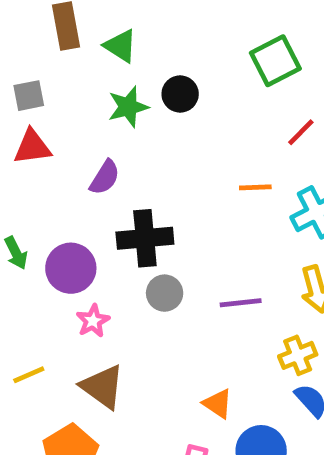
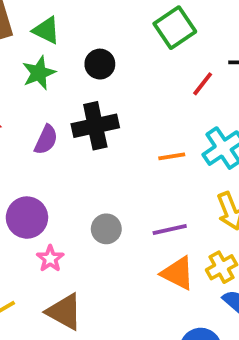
green star: (128, 107) -> (39, 73), moved
orange line: (255, 187) -> (172, 156), moved
black cross: (145, 238) -> (95, 126), moved
orange triangle: (218, 404) -> (178, 273), moved, size x1.4

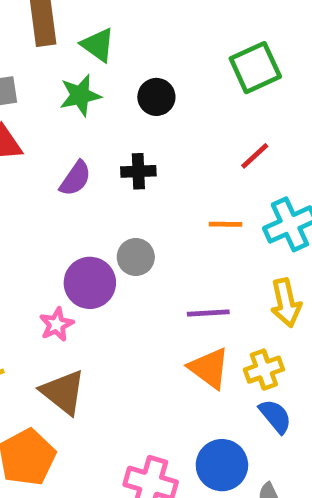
red line: (203, 84) -> (255, 156), moved
black cross: (95, 126) -> (138, 171), size x0.6
purple circle: (27, 218) -> (90, 283), moved
gray circle: (106, 229) -> (136, 257), moved

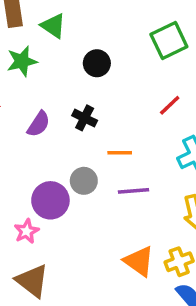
green star: (80, 95) -> (22, 61), moved
black cross: (138, 171) -> (85, 118), turned 30
orange line: (226, 224) -> (120, 153), moved
purple line: (208, 313) -> (134, 191), moved

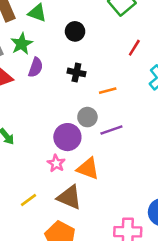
purple semicircle: (39, 124) -> (36, 67), moved
purple line: (134, 191) -> (111, 130), moved
orange triangle: (139, 261) -> (88, 169), moved

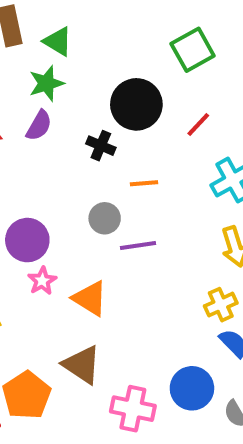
black circle: (75, 31) -> (136, 104), moved, size x1.6
green star: (22, 44) -> (46, 83), moved
purple circle: (67, 137) -> (27, 240), moved
brown triangle: (69, 197) -> (82, 365), moved

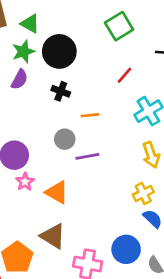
black circle: (136, 104) -> (59, 51), moved

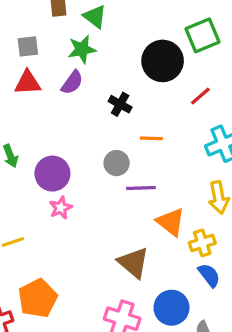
black circle: (59, 51) -> (163, 61), moved
orange triangle: (57, 192) -> (171, 222), moved
brown triangle: (53, 236) -> (133, 263), moved

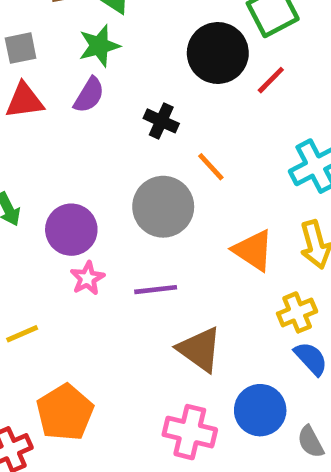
red line: (200, 96) -> (271, 80), moved
orange line: (151, 138) -> (211, 167), turned 50
gray circle: (117, 163) -> (163, 207), size x1.6
purple line: (141, 188) -> (156, 290), moved
orange triangle: (171, 222) -> (253, 250), moved

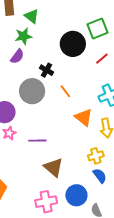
red line: (271, 80) -> (102, 59), moved
gray circle: (163, 207) -> (32, 91), moved
orange triangle: (253, 250) -> (84, 117), moved
pink cross: (190, 432) -> (46, 202), turned -30

